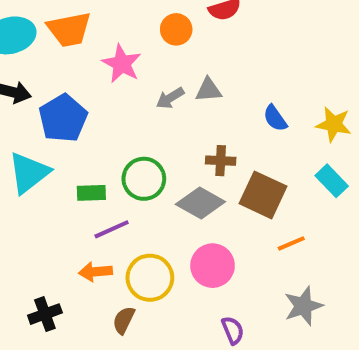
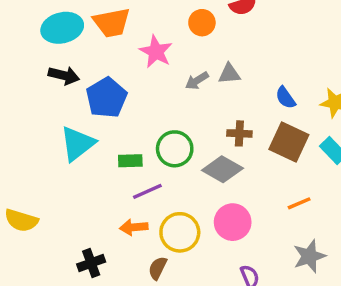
brown square: (263, 195) -> (289, 142), moved

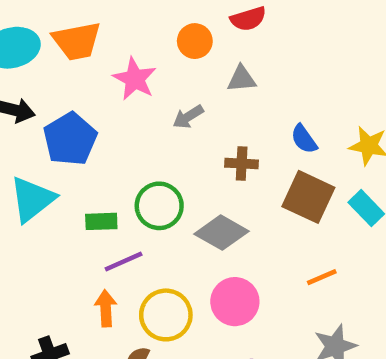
gray triangle: (229, 74) -> (242, 79), moved
brown cross: (239, 133) -> (242, 164), moved
orange arrow: (134, 227) -> (106, 308), turned 92

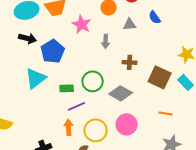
gray arrow: (188, 117) -> (106, 41), turned -56
blue semicircle: (304, 139) -> (155, 17), moved
orange line: (322, 277) -> (166, 113), turned 32

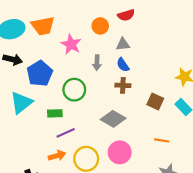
blue semicircle: (155, 17) -> (123, 65), moved
brown square: (160, 77) -> (155, 102), size x0.7
green circle: (93, 81) -> (74, 90), moved
orange arrow: (69, 127) -> (57, 156), turned 77

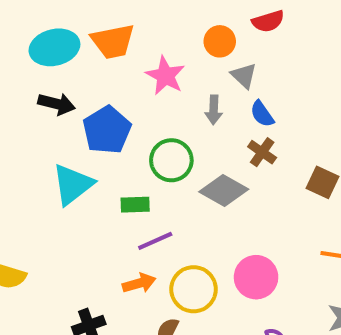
gray triangle: (123, 44) -> (244, 76), moved, turned 48
brown cross: (123, 85) -> (262, 152), turned 32
gray diamond: (113, 119) -> (224, 190), moved

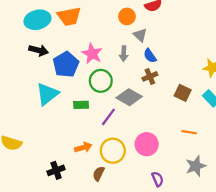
pink star: (165, 76) -> (92, 54), moved
brown cross: (262, 152) -> (150, 76), turned 32
purple line: (155, 241) -> (108, 117), moved, turned -30

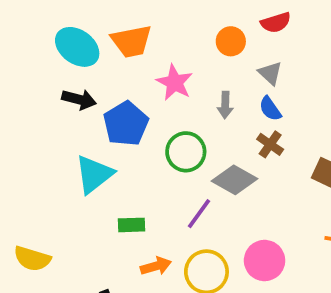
cyan ellipse: (37, 20) -> (77, 47), turned 50
gray triangle: (140, 35) -> (270, 73), moved
pink star: (92, 54) -> (175, 83), moved
brown cross: (150, 76) -> (270, 144), turned -32
green rectangle: (81, 105) -> (131, 225), moved

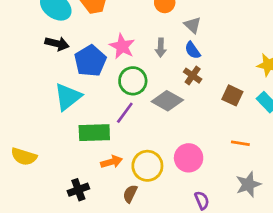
pink star: (175, 83) -> (122, 46), moved
purple line: (199, 214) -> (125, 113), moved
green rectangle: (131, 225) -> (94, 133), size x1.6

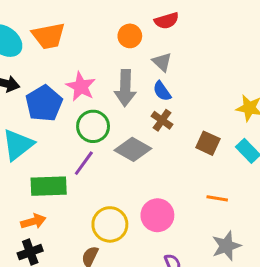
gray arrow: (161, 48) -> (125, 88), size x1.6
orange arrow: (112, 162) -> (33, 221), moved

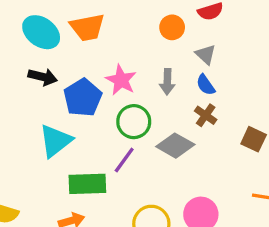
gray arrow: (125, 88) -> (167, 82), size x0.7

